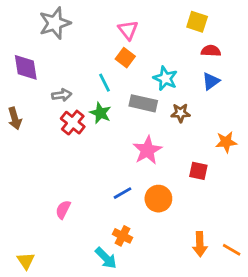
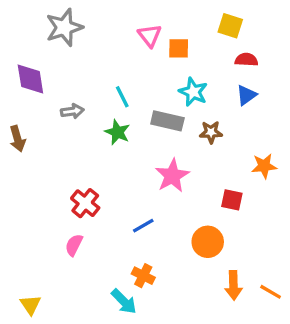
orange square: (125, 58) -> (179, 48), moved, turned -36
red cross: (73, 123) -> (85, 203), moved
orange circle: (158, 199) -> (208, 242), moved

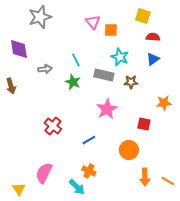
pink semicircle: (74, 245) -> (44, 173), moved, size x1.5

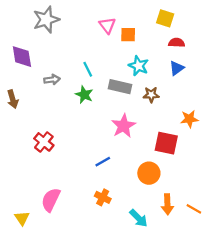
red square: (144, 124) -> (166, 143), size x1.5
red cross: (53, 126) -> (44, 142), moved
cyan arrow: (77, 187) -> (139, 218), moved

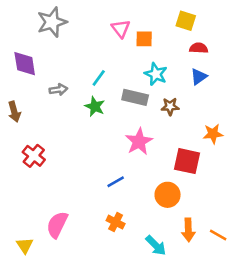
cyan line: (88, 69) -> (99, 78), turned 63
red cross: (44, 142) -> (34, 156), moved

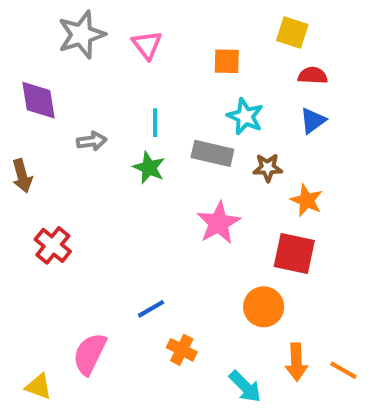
pink triangle: (121, 29) -> (147, 45), moved
cyan line: (99, 78) -> (155, 123), turned -36
orange star: (213, 134) -> (307, 200), moved, turned 30
blue line: (116, 182) -> (151, 309), moved
yellow triangle: (25, 245) -> (39, 387), turned -36

